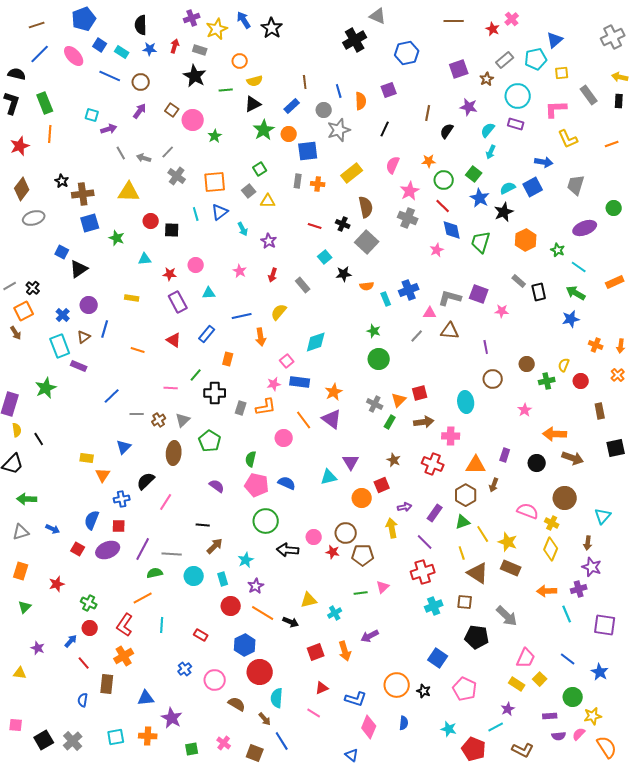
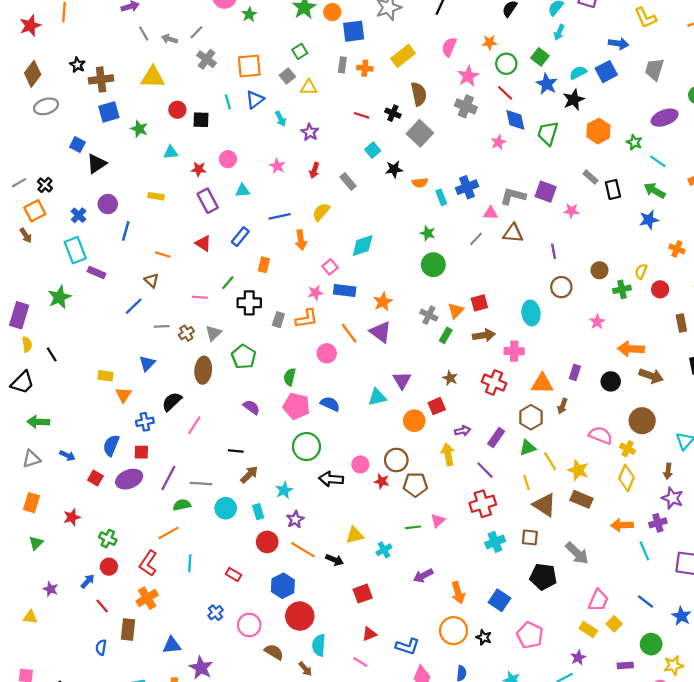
brown triangle: (84, 337) -> (152, 280), moved, turned -40
orange arrow: (345, 651) -> (458, 592), moved

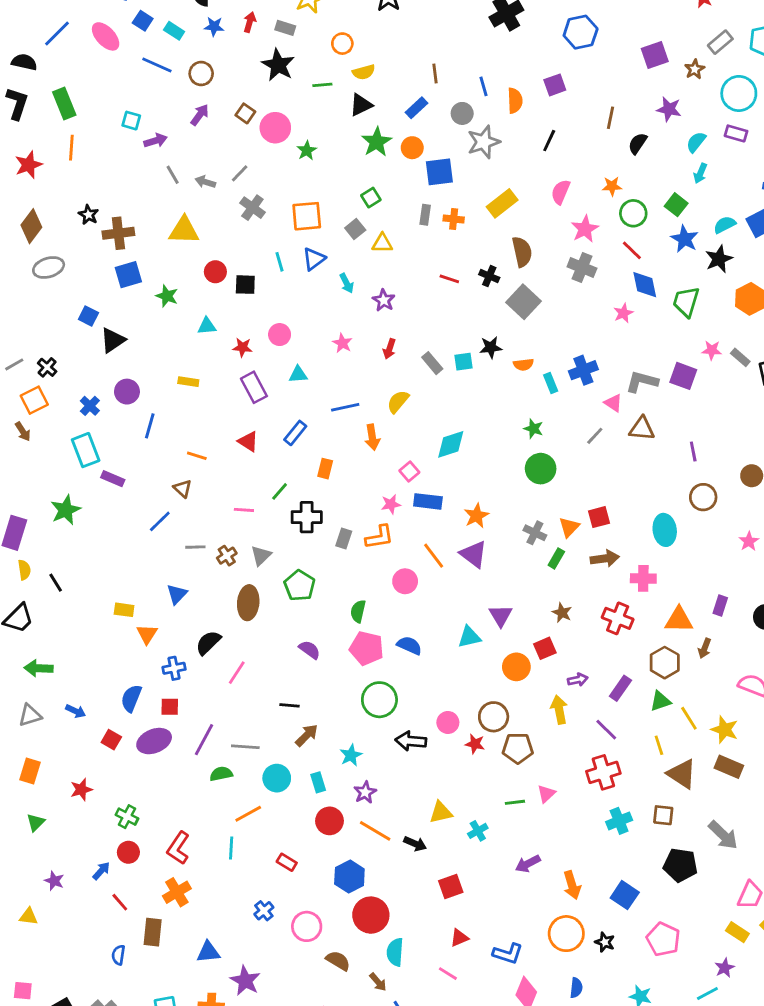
cyan square: (373, 150) -> (464, 362), moved, turned 32
pink star: (571, 211) -> (712, 350), moved
pink triangle: (491, 213) -> (613, 403), turned 32
orange line: (168, 533) -> (248, 814), moved

